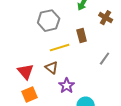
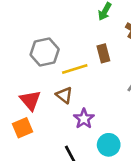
gray hexagon: (49, 21) -> (45, 52), moved
orange square: (30, 95) -> (22, 128), moved

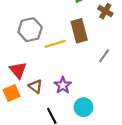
brown rectangle: (103, 53) -> (79, 31), size x1.5
brown triangle: (64, 95) -> (35, 86), moved

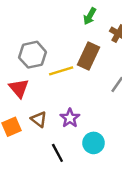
brown rectangle: (79, 31) -> (89, 56), turned 40
red triangle: (18, 70) -> (19, 88), moved

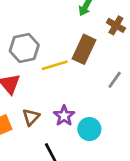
brown triangle: (39, 119) -> (31, 117), turned 35
cyan circle: (93, 143) -> (89, 129), moved

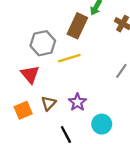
brown rectangle: (84, 49) -> (77, 26), moved
cyan circle: (89, 129) -> (102, 124), moved

